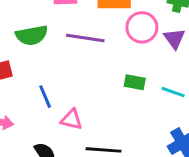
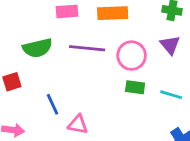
pink circle: (142, 27) -> (132, 56), moved

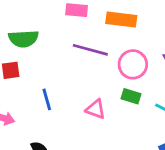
green semicircle: (37, 48) -> (24, 39), moved
pink triangle: (78, 124) -> (96, 109), moved

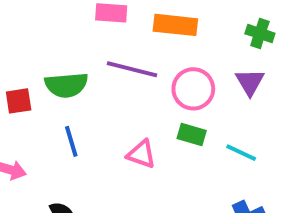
green semicircle: (24, 39) -> (66, 85), moved

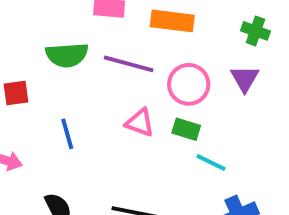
green semicircle: (66, 85) -> (67, 55), moved
cyan line: (241, 153) -> (211, 162), moved
pink triangle: (141, 154) -> (140, 123), moved

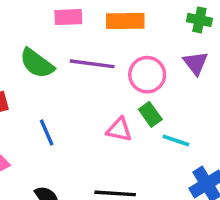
green semicircle: (67, 55) -> (37, 63), turned 48
pink triangle: (140, 123) -> (119, 130), moved
green rectangle: (186, 129) -> (150, 114), turned 45

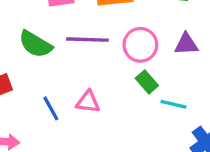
purple triangle: (196, 63) -> (186, 44), moved, turned -50
pink triangle: (119, 130) -> (88, 102), moved

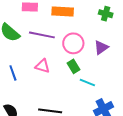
purple triangle: (186, 44) -> (101, 47), turned -42
pink triangle: (88, 102) -> (42, 66), moved

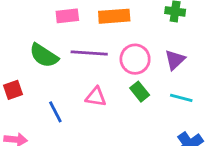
cyan line: (87, 83) -> (181, 98), moved

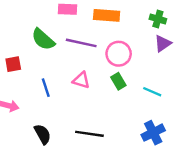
purple triangle: (175, 60) -> (163, 43), moved

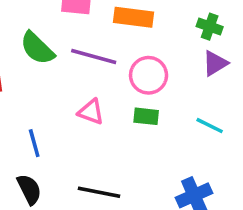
green rectangle: (118, 81) -> (146, 116), turned -56
blue line: (46, 88) -> (34, 143), moved
cyan line: (152, 92) -> (210, 126), moved

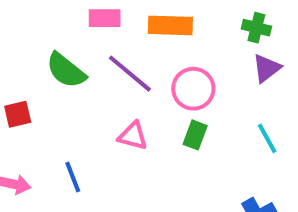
purple line: (94, 56) -> (130, 74), turned 30
green rectangle: (146, 116) -> (195, 135), turned -70
cyan line: (210, 126) -> (267, 138), turned 40

